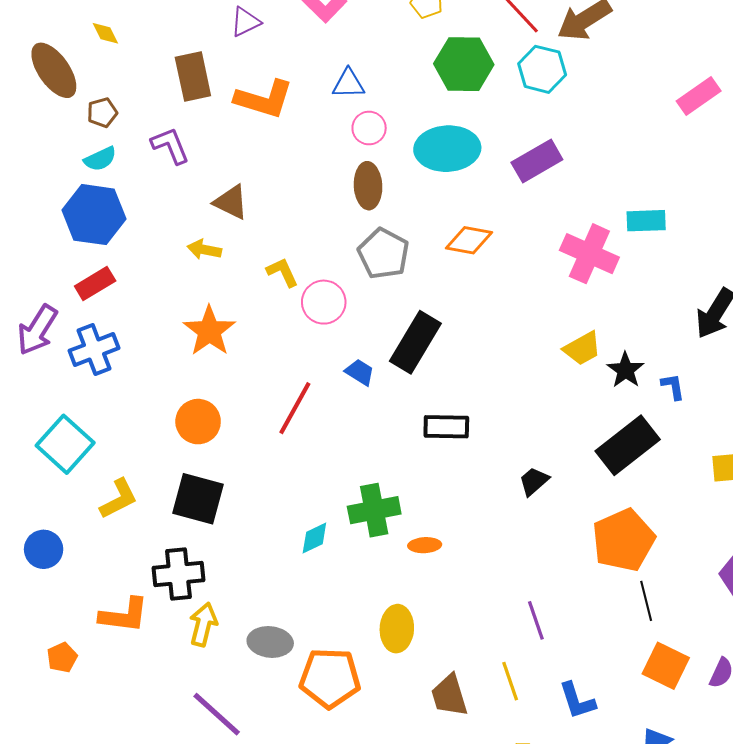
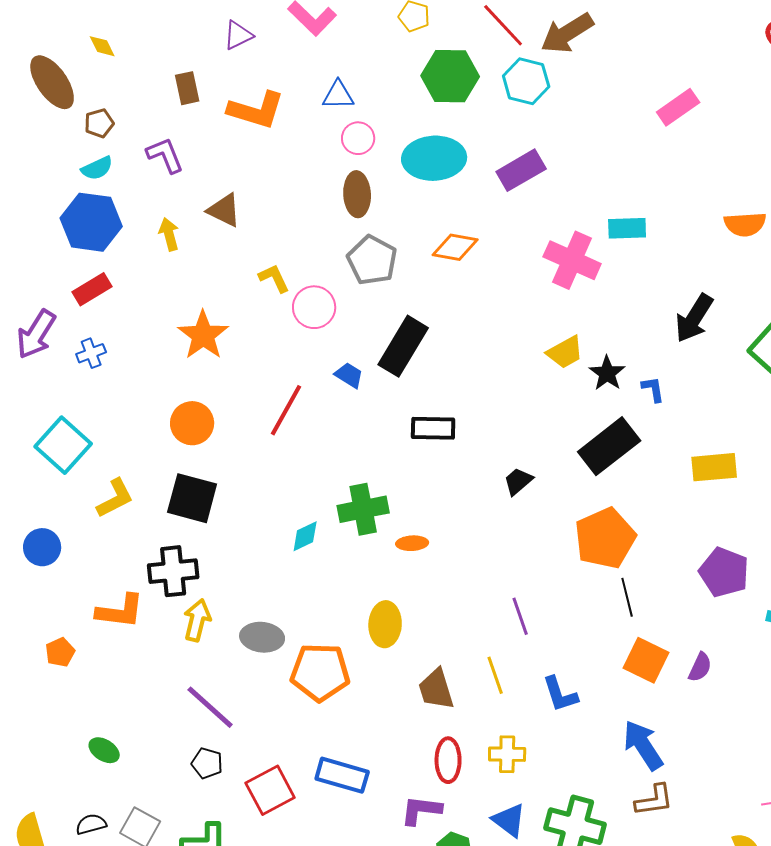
brown rectangle: (193, 77) -> (187, 88), size x0.7
yellow arrow: (204, 250) -> (169, 234), moved, turned 64
blue cross: (94, 349) -> (91, 353), size x0.6

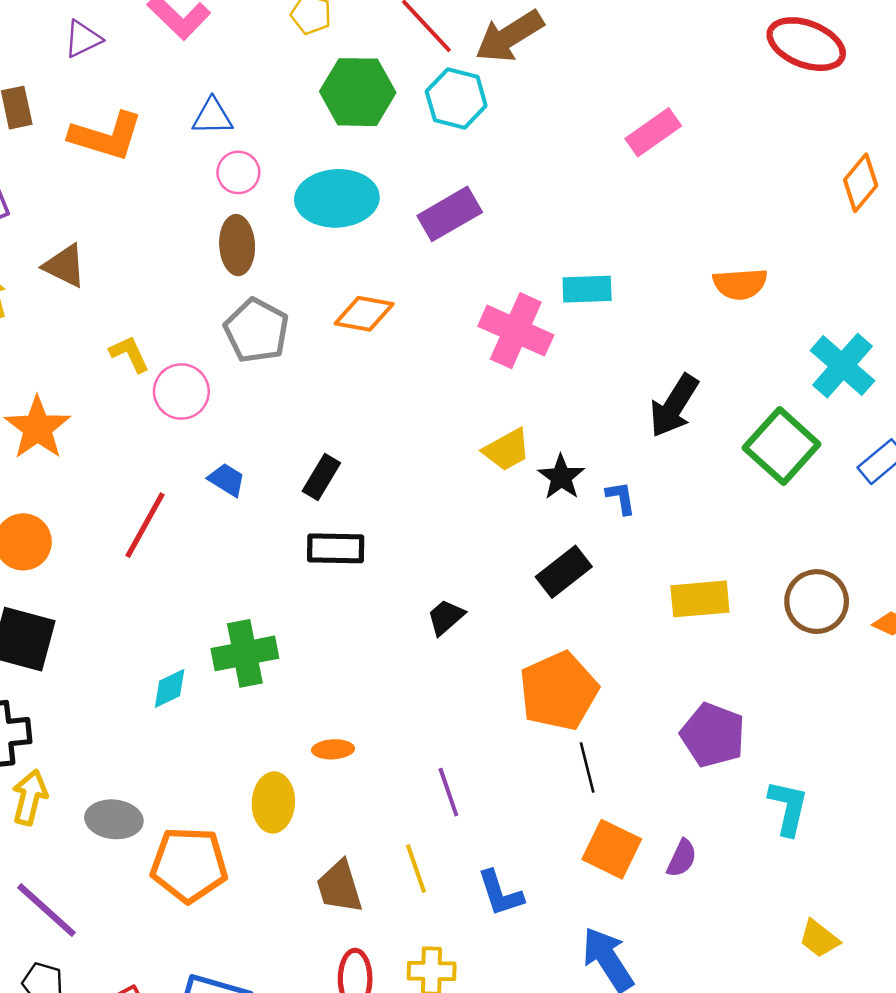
black rectangle: (403, 346) -> (321, 477), moved, size x0.6
black rectangle: (609, 446) -> (564, 572), size x0.7
orange ellipse: (412, 543) -> (333, 749), moved

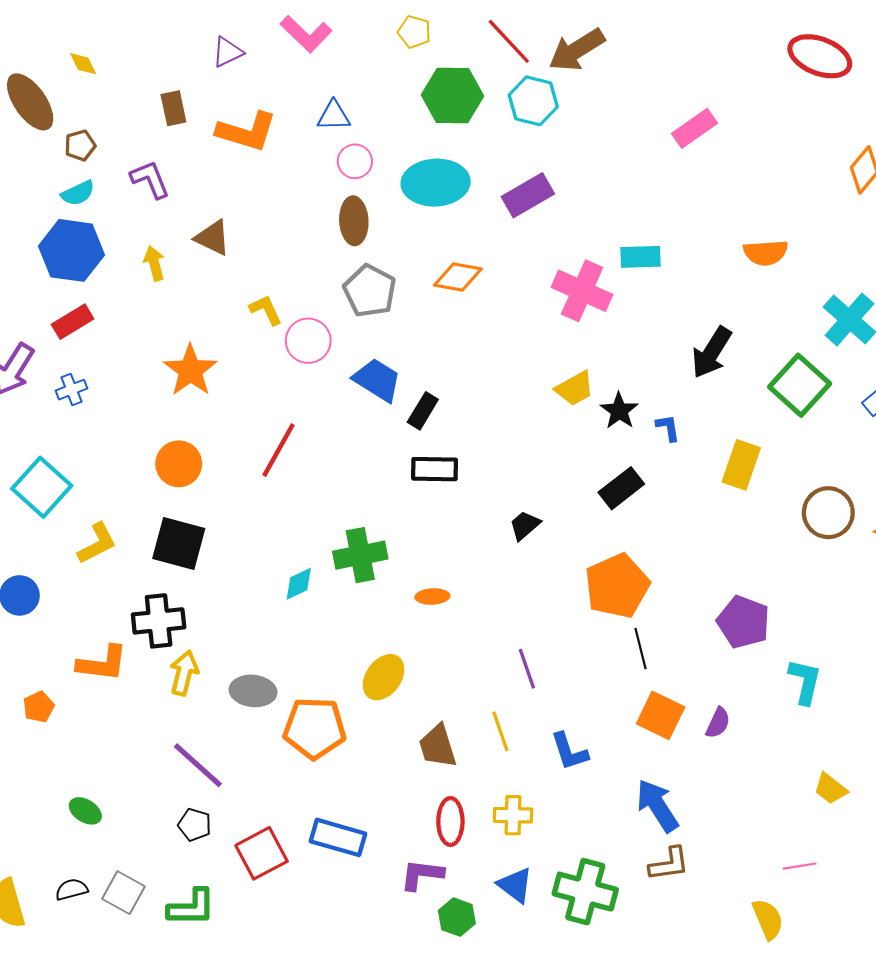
blue trapezoid: (227, 480) -> (377, 380), moved, size x1.6
yellow rectangle: (700, 599) -> (741, 465), moved, turned -66
orange ellipse: (333, 749) -> (432, 597), moved
yellow ellipse: (273, 802) -> (384, 677), turned 33

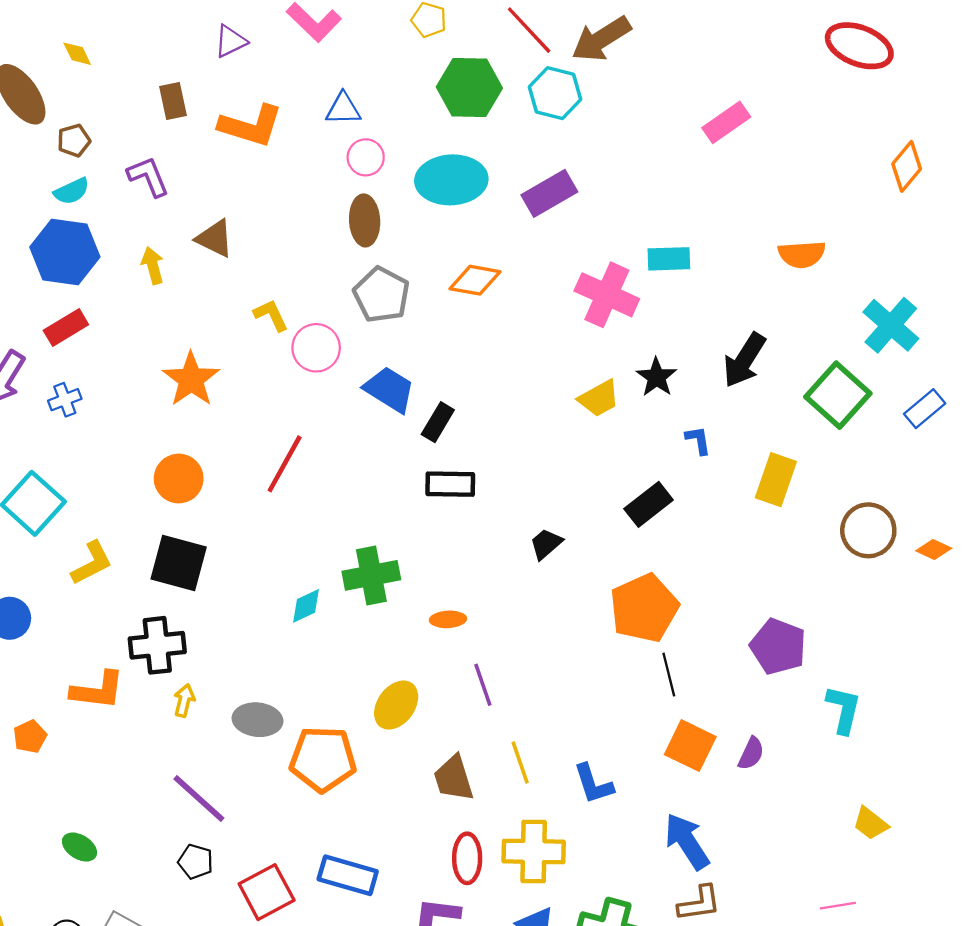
black star: (619, 411) -> (656, 377), moved
purple line: (527, 669) -> (483, 685), moved
yellow arrow: (184, 673) -> (184, 701), size x0.7
yellow cross: (513, 815) -> (534, 852), size x1.5

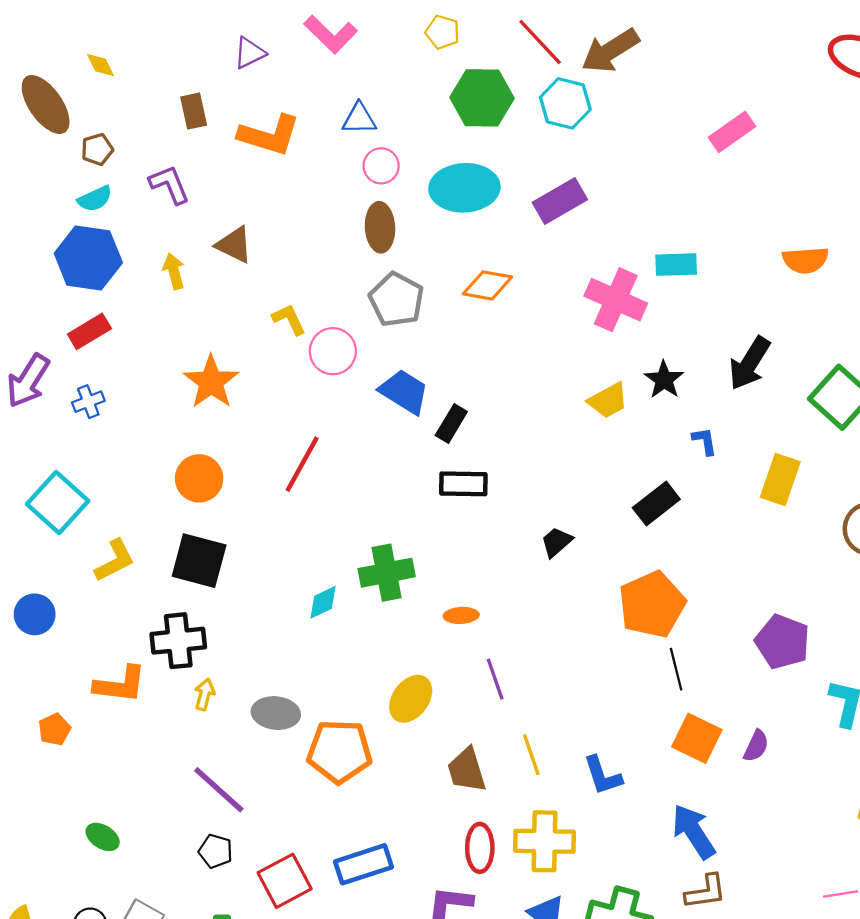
blue rectangle: (348, 875) -> (364, 864), turned -34

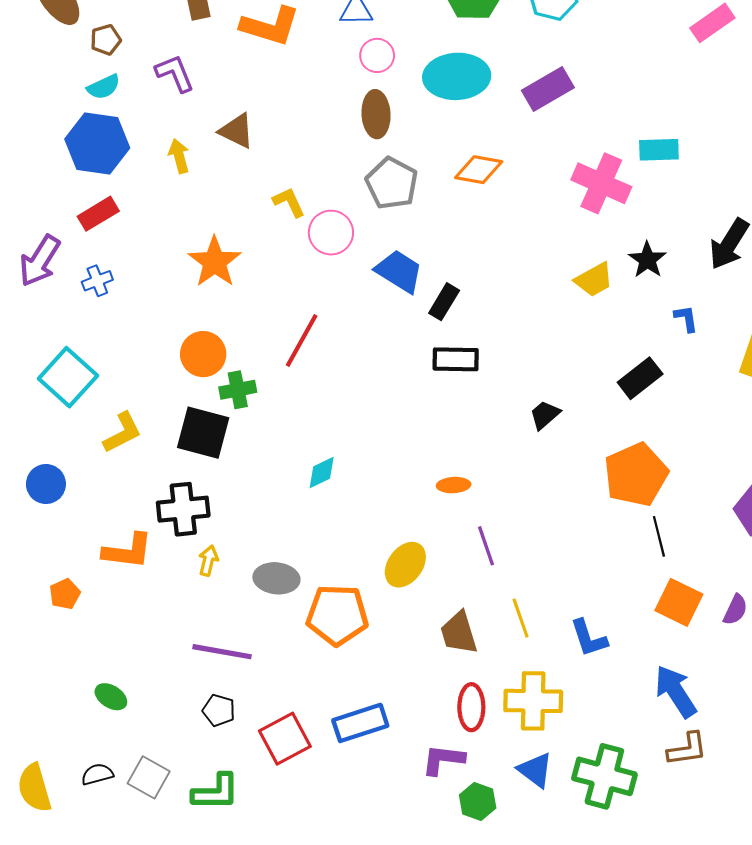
green cross: (387, 573) -> (238, 390), moved, size x0.7
purple line: (219, 790) -> (222, 652), turned -32

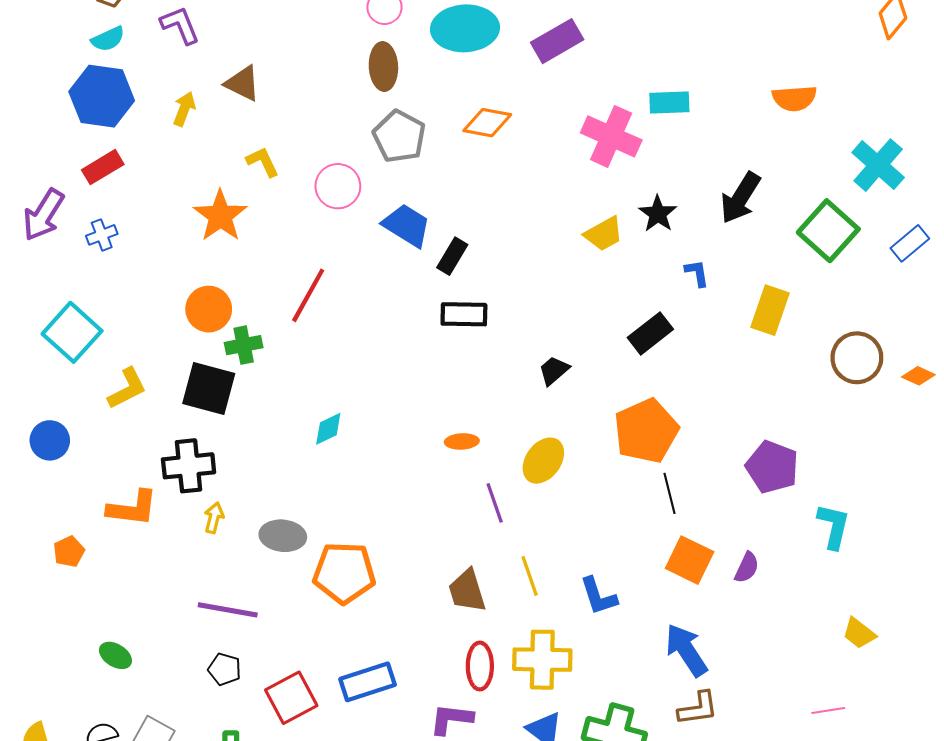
yellow arrow: (179, 156) -> (184, 109), turned 36
yellow L-shape: (289, 202) -> (263, 162), moved
yellow ellipse: (405, 565) -> (543, 461), moved

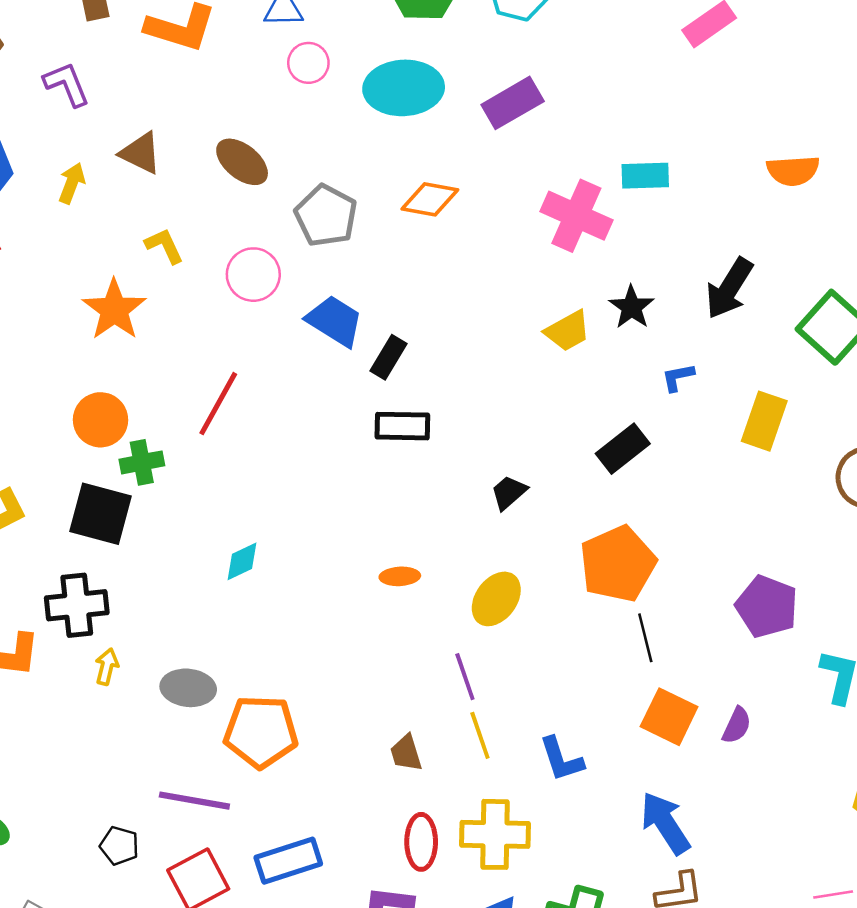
brown ellipse: (383, 66) -> (242, 162), moved, turned -48
blue L-shape: (697, 273) -> (678, 377), turned -92
purple line: (495, 503) -> (465, 677), moved
brown trapezoid: (467, 591) -> (406, 753), size x0.7
purple line: (228, 610) -> (194, 801), moved

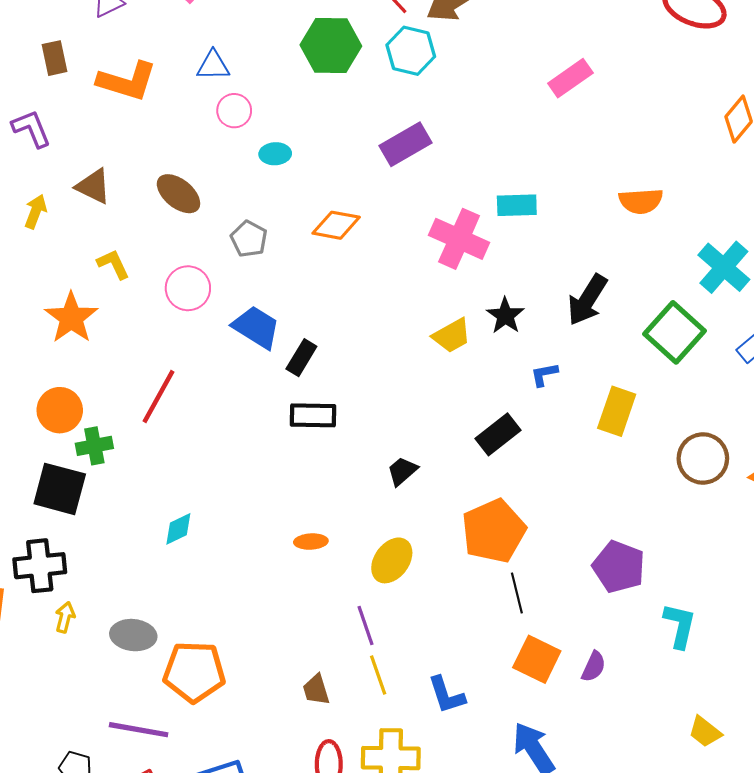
cyan ellipse: (404, 88) -> (275, 154), moved, size x0.5
gray pentagon: (326, 216) -> (249, 239), size x0.7

